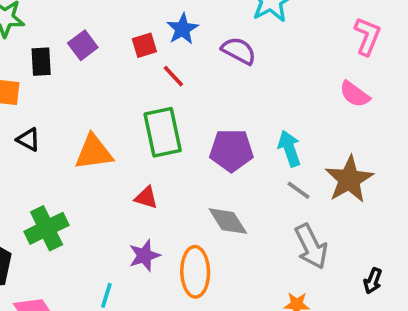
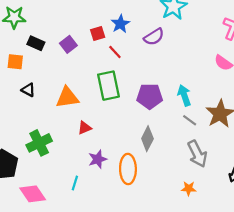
purple square: (83, 45) -> (68, 44), moved
purple semicircle: (239, 51) -> (154, 37), turned 120
black rectangle: (41, 62) -> (36, 43), turned -63
red triangle: (146, 197) -> (85, 128), moved, turned -40
gray diamond: (228, 221) -> (147, 139), turned 60

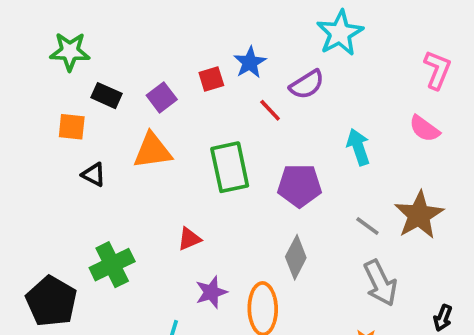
red line: (115, 52) -> (270, 110), moved
cyan arrow: (184, 95) -> (358, 147), moved
orange triangle: (67, 97) -> (152, 151), moved

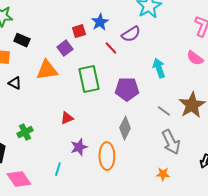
purple square: (162, 97) -> (65, 48), moved
green cross: (112, 265) -> (25, 132), size x0.7

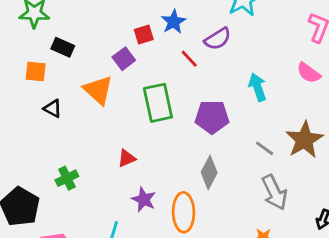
orange triangle: (47, 70) -> (98, 90), turned 50
purple star: (79, 147) -> (144, 199), turned -30

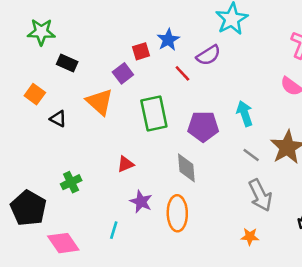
orange square: (36, 72) -> (35, 94), moved, turned 30
cyan arrow: (257, 87) -> (245, 114), moved
gray diamond: (209, 172) -> (186, 168), moved, turned -32

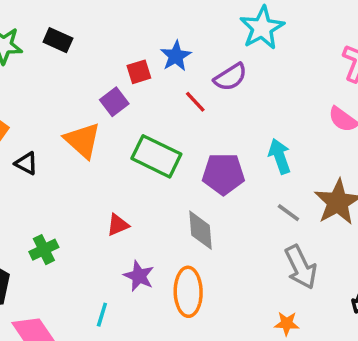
black rectangle: (67, 63) -> (58, 40), moved
green rectangle: (154, 114) -> (156, 156), turned -52

